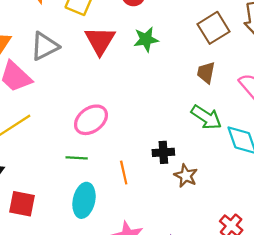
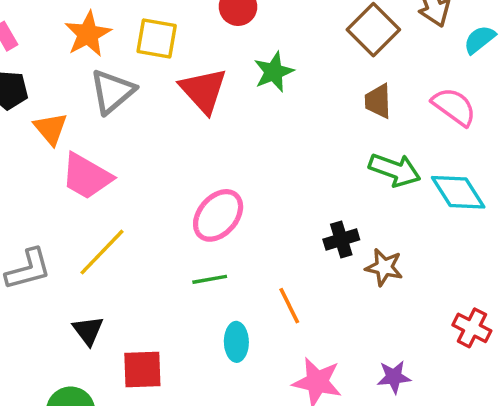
gray triangle: (45, 46) -> (112, 92), moved
orange line: (124, 172) -> (289, 306), moved
cyan ellipse: (84, 200) -> (236, 342), size x0.7

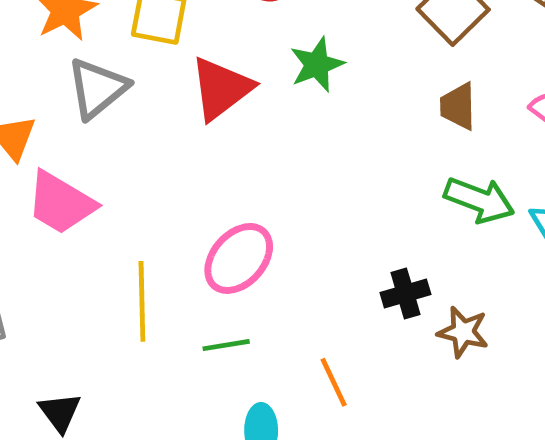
red triangle: (203, 90) -> (221, 88), turned 34
yellow line: (102, 252) -> (142, 301), moved, turned -46

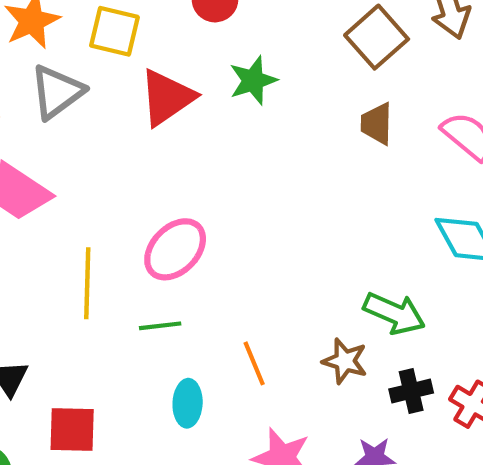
green arrow: (479, 200) -> (394, 313), moved
black cross: (405, 294) -> (411, 391), moved
brown star: (463, 332) -> (345, 361), moved

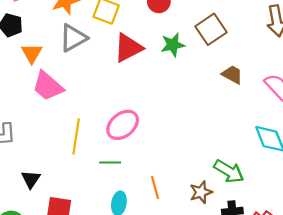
brown square: (377, 37) -> (211, 29), moved
brown trapezoid: (377, 124) -> (232, 75), turned 110
brown star: (345, 361) -> (201, 192), turned 30

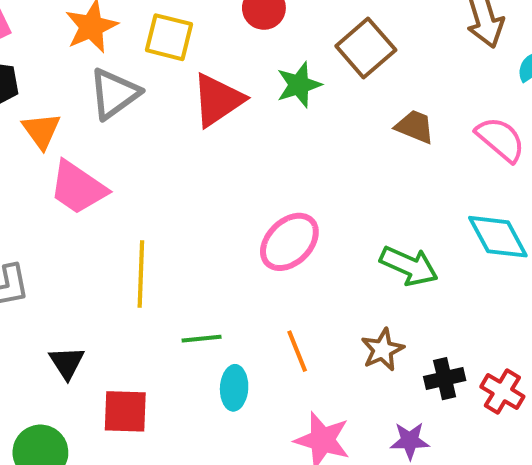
pink ellipse: (123, 125) -> (289, 242), moved
green line: (110, 162) -> (202, 339), moved
green arrow: (229, 171) -> (409, 266), moved

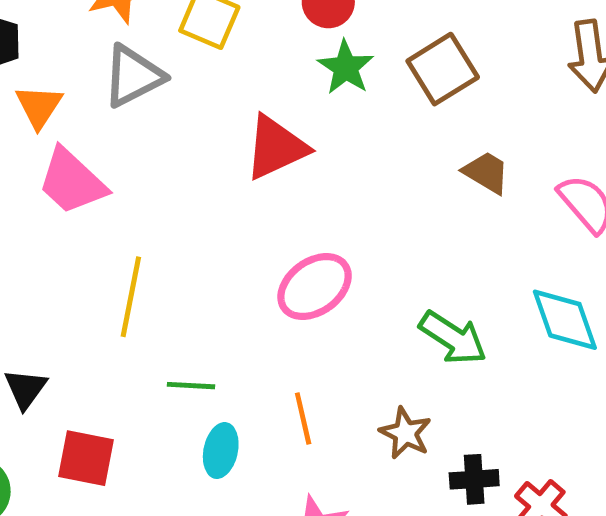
green star: (299, 85) -> (346, 67), moved, turned -30
red triangle: (218, 100) -> (276, 147), moved
brown star: (383, 350) -> (405, 433), turned -30

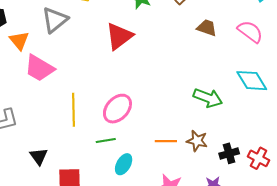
pink ellipse: (315, 287) -> (117, 109), moved
orange line: (303, 418) -> (166, 141), moved, turned -65
cyan ellipse: (221, 451) -> (124, 164), turned 30

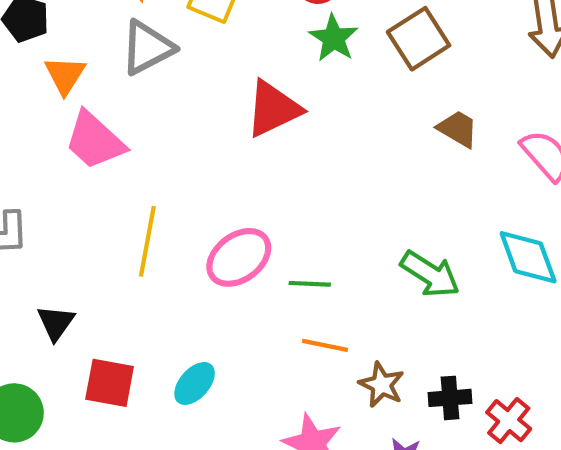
green line: (106, 140) -> (310, 284), moved
brown star: (197, 141) -> (382, 385), moved
cyan ellipse: (124, 164) -> (195, 383), moved

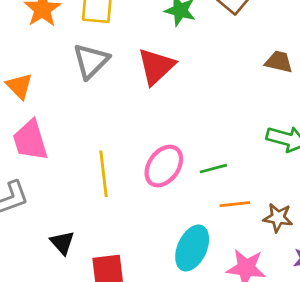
gray triangle: (147, 48) -> (91, 61), moved
brown trapezoid: (458, 129) -> (279, 62), moved
pink trapezoid: (95, 141) -> (30, 140), moved, turned 48
cyan ellipse: (195, 383) -> (192, 248), moved, size x1.5

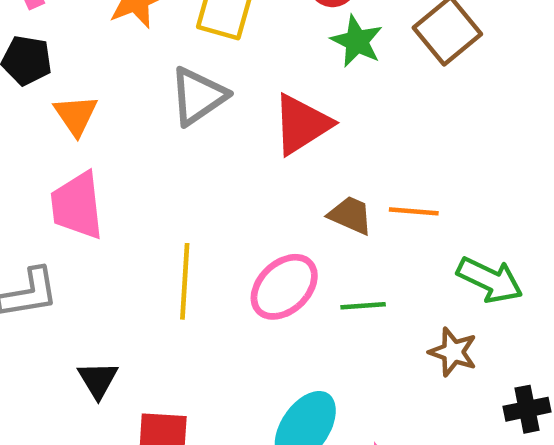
brown trapezoid: (279, 62) -> (350, 215), moved
orange line: (235, 204) -> (414, 211), moved
brown star: (278, 218) -> (453, 352), moved

